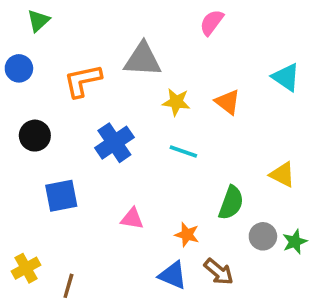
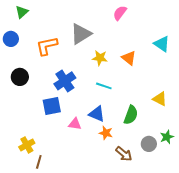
gray triangle: (143, 60) -> (81, 34), turned -35
blue square: (61, 196) -> (52, 106), moved
gray circle: (263, 236) -> (149, 144), moved
yellow cross: (26, 268) -> (27, 145), moved
blue triangle: (173, 275) -> (97, 114), moved

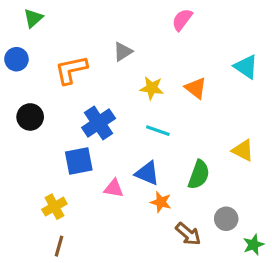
gray triangle: (81, 34) -> (123, 52), size x0.6
green star: (167, 137) -> (254, 245), moved
yellow cross: (27, 145) -> (54, 207), moved

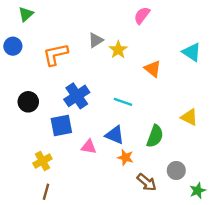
yellow star: (152, 88) -> (118, 50), moved, turned 30
black circle: (30, 117) -> (28, 102), moved

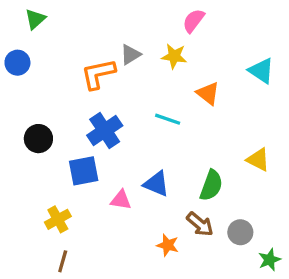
yellow star: (118, 50) -> (174, 56), moved, turned -30
orange L-shape: (55, 54) -> (98, 74), moved
cyan line: (123, 102) -> (168, 119), moved
orange star: (125, 157) -> (168, 245), moved
brown arrow: (147, 182) -> (200, 224), moved

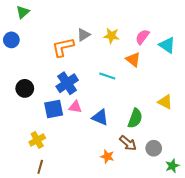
pink semicircle: (194, 21) -> (142, 37), moved
pink triangle: (121, 200) -> (75, 107), moved

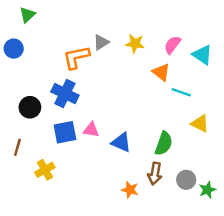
cyan line: (107, 76) -> (181, 92), moved
blue cross: (67, 83) -> (65, 94), moved, turned -30
brown arrow: (128, 143) -> (155, 174), turned 60
green star: (172, 166) -> (207, 190), moved
brown line: (40, 167) -> (17, 147), moved

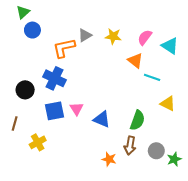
blue circle: (14, 49) -> (32, 30), moved
pink triangle: (91, 130) -> (77, 109), turned 48

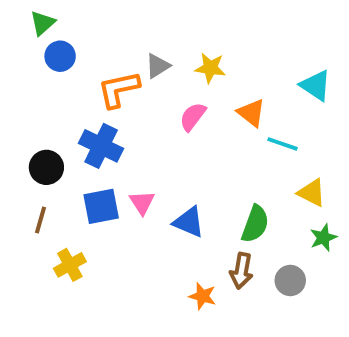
pink semicircle: (145, 37) -> (193, 117), moved
brown line: (15, 123) -> (41, 220), moved
green star: (174, 159) -> (323, 238), moved

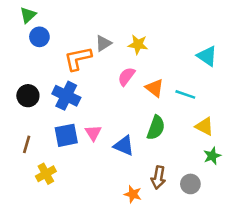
orange triangle: (251, 113) -> (155, 88), moved
black circle: (46, 167) -> (28, 96), moved
green semicircle: (255, 224) -> (156, 128), moved

